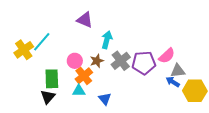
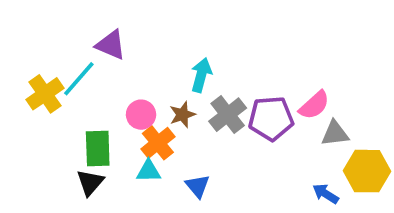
purple triangle: (85, 20) -> (111, 45), moved
blue arrow: (173, 82) -> (326, 194), moved

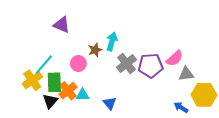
cyan line: (79, 79) -> (44, 65), moved
yellow cross: (45, 94) -> (32, 80), moved
brown star: (182, 115) -> (95, 50), moved
orange cross: (158, 143) -> (68, 91), moved

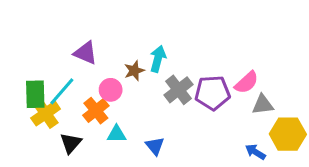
purple triangle: (62, 25) -> (85, 53), moved
green rectangle: (54, 82) -> (35, 94), moved
orange cross: (68, 91) -> (96, 111), moved

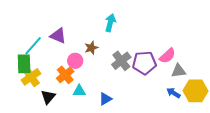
cyan arrow: (158, 59) -> (110, 23), moved
cyan line: (62, 91) -> (33, 46), moved
blue triangle: (155, 146) -> (105, 99), turned 40
blue arrow: (255, 152) -> (173, 93), moved

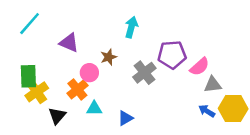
cyan line: (33, 46) -> (30, 24), moved
purple pentagon: (144, 63) -> (172, 55), moved

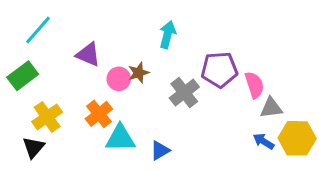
pink semicircle: (200, 67) -> (254, 85), turned -66
pink circle: (89, 73) -> (119, 79), moved
green rectangle: (28, 76) -> (23, 76), moved, turned 55
cyan triangle: (94, 109) -> (120, 138), size x1.5
black triangle: (57, 116) -> (33, 147), moved

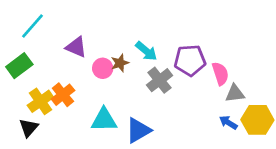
cyan arrow: (168, 35) -> (146, 51), moved, turned 115
orange cross: (99, 114) -> (63, 95), moved
blue triangle: (160, 150) -> (138, 130), size x1.5

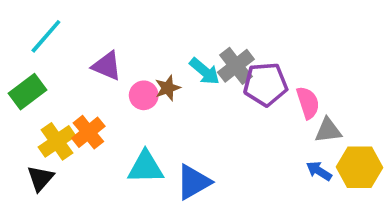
gray cross: (160, 80) -> (236, 66), moved

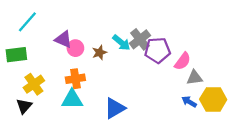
green rectangle: (27, 92) -> (16, 55), turned 30
pink circle: (144, 95) -> (75, 48), moved
pink semicircle: (308, 103) -> (183, 61), turned 54
orange cross: (88, 132) -> (75, 79), moved, turned 30
cyan triangle: (146, 167) -> (72, 99), moved

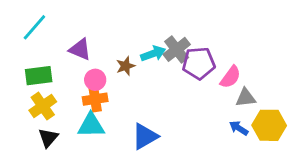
cyan arrow: (121, 43) -> (153, 54), turned -60
pink circle: (75, 48) -> (95, 80), moved
green rectangle: (16, 55) -> (39, 76), moved
black triangle: (24, 106) -> (48, 138), moved

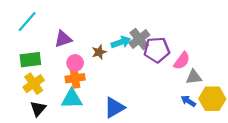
purple triangle: (80, 49) -> (63, 39), turned -42

